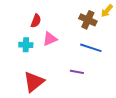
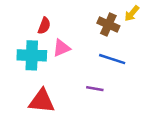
cyan cross: (26, 45) -> (32, 55), size x1.6
red triangle: (34, 82) -> (42, 101), turned 45

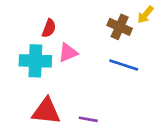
purple line: (95, 89) -> (88, 119), moved

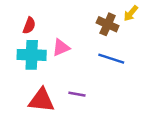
red semicircle: (49, 28) -> (29, 26), moved
purple line: (88, 119) -> (77, 94), moved

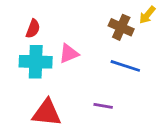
purple line: (77, 94) -> (103, 106), moved

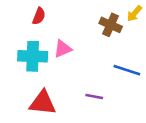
red semicircle: (33, 29) -> (39, 16), moved
blue line: (125, 66) -> (127, 70), moved

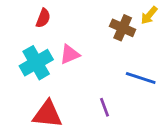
cyan cross: (33, 56) -> (36, 63), turned -32
purple line: (94, 96) -> (104, 107), turned 60

